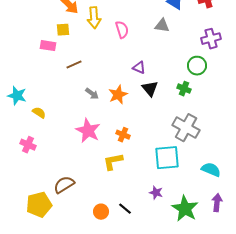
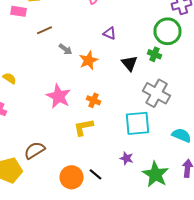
green circle: (197, 66) -> (168, 31), size x1.4
black triangle: (150, 89) -> (130, 63), moved
gray arrow: (92, 94) -> (66, 49), moved
orange circle: (101, 212) -> (72, 177), size x1.5

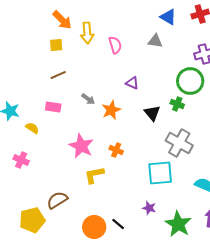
pink rectangle: (18, 11) -> (53, 107), moved
brown line: (44, 30) -> (58, 75), moved
yellow L-shape: (84, 127) -> (94, 175), moved

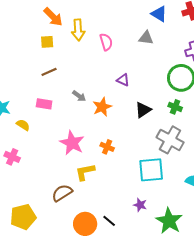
green cross: (177, 104) -> (175, 107), moved
black triangle: (152, 113) -> (143, 110), turned 36
brown semicircle: (57, 200) -> (62, 193), moved

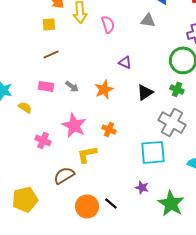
gray arrow: (79, 96) -> (72, 86), moved
pink cross: (12, 157) -> (43, 140), moved

